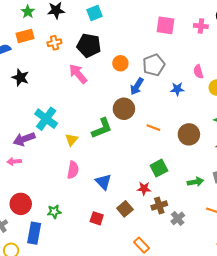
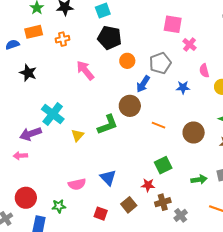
pink cross: (201, 26) -> (189, 44), moved, turned 32
black pentagon: (89, 45) -> (110, 38), moved
pink semicircle: (73, 170) -> (77, 184), moved, turned 66

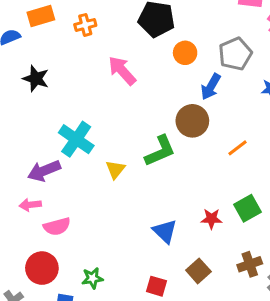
orange line: (159, 125) -> (237, 148), turned -56
pink semicircle: (77, 184) -> (57, 226), moved
red star: (148, 185) -> (211, 219), moved

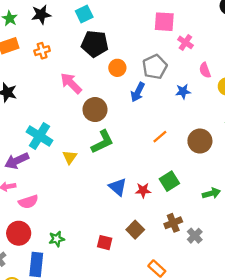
brown circle: (192, 121) -> (95, 110), moved
blue triangle: (165, 231) -> (118, 187), moved

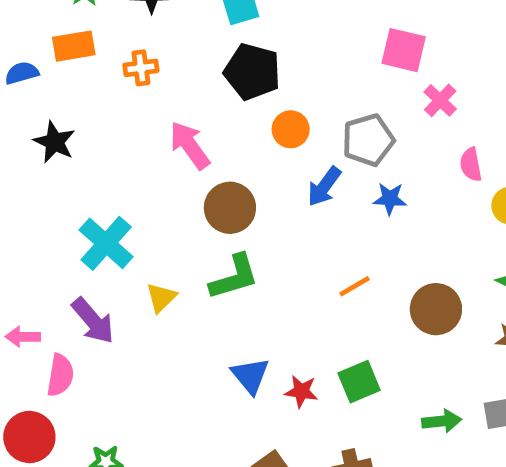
blue star: (183, 91) -> (390, 199), moved
purple arrow: (17, 161) -> (93, 321), moved, turned -115
pink semicircle: (28, 202) -> (60, 375), turned -72

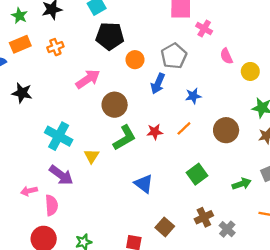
pink arrow: (190, 145) -> (88, 79), turned 105
blue star: (390, 199) -> (193, 96), moved
red star: (301, 391) -> (155, 132), moved

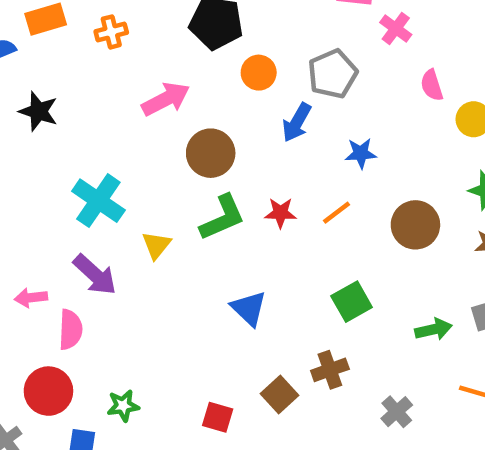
brown cross: (204, 217) -> (330, 370), moved

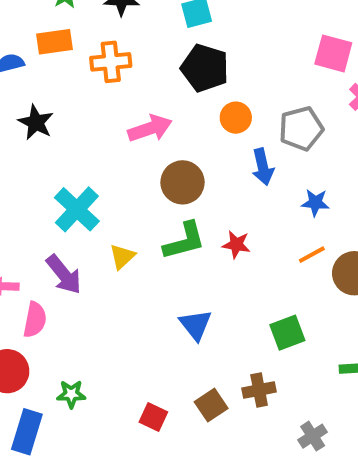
orange cross: (111, 32) -> (111, 62), size x1.4
blue arrow: (297, 122) -> (263, 167), turned -51
orange line: (336, 213) -> (312, 255), moved

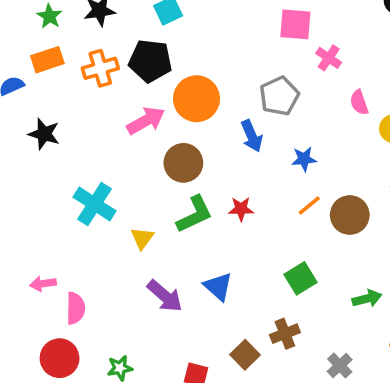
black pentagon: (205, 68) -> (150, 61), moved
orange circle: (236, 118) -> (196, 99), moved, size x1.6
purple arrow: (64, 274) -> (165, 296), moved

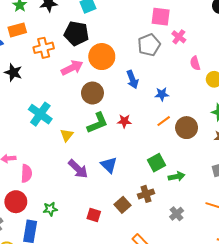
orange cross: (100, 68) -> (44, 48), moved
gray pentagon: (279, 96) -> (149, 45), moved
green arrow: (367, 298) -> (177, 177), moved

